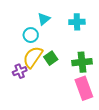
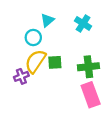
cyan cross: (77, 22) -> (83, 23), turned 35
green square: (51, 58) -> (55, 62), turned 32

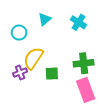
cyan circle: (33, 38) -> (19, 33), moved
green square: (55, 62) -> (52, 74), moved

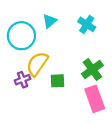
cyan circle: (19, 33) -> (21, 36), size x1.6
green cross: (84, 63) -> (92, 70), turned -30

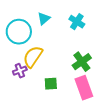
green square: (57, 81) -> (51, 84), moved

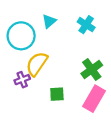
pink rectangle: (84, 88) -> (94, 99), turned 50

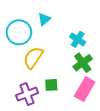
cyan cross: (86, 25) -> (78, 39), moved
purple cross: (22, 80) -> (27, 94), moved, size x1.5

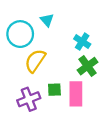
cyan triangle: (44, 19) -> (47, 20), turned -32
pink rectangle: (85, 89) -> (76, 94), moved, turned -30

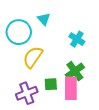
green cross: (88, 66) -> (75, 71), moved

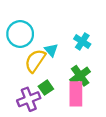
cyan triangle: (44, 19) -> (51, 50), moved
green square: (51, 84) -> (46, 88), moved, turned -32

